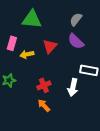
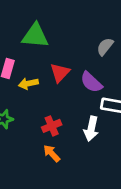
gray semicircle: (76, 19) -> (105, 47), moved
purple semicircle: (76, 41) -> (91, 82), moved

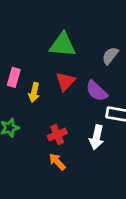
green triangle: (35, 36) -> (63, 45), moved
yellow arrow: (28, 84) -> (34, 92), turned -66

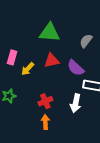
red triangle: (65, 82) -> (52, 61), turned 35
yellow arrow: (34, 92) -> (28, 69), turned 32
orange arrow: (57, 162) -> (45, 122), turned 40

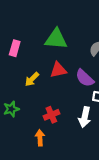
pink rectangle: (12, 57) -> (15, 48), moved
orange arrow: (45, 122) -> (40, 138), moved

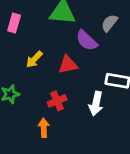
red triangle: (58, 70) -> (68, 65), moved
purple semicircle: (85, 78) -> (87, 40), moved

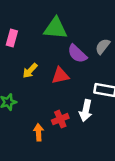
gray semicircle: (109, 23) -> (103, 46), moved
red cross: (57, 101) -> (60, 119), moved

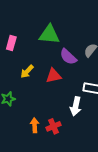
red cross: (60, 119) -> (53, 126), moved

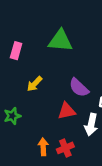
purple semicircle: (68, 57) -> (79, 88), moved
red triangle: (53, 76) -> (67, 111), moved

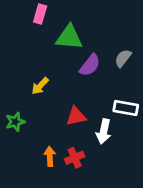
pink rectangle: (16, 51) -> (40, 14), moved
purple semicircle: (79, 88) -> (90, 65), moved, turned -95

